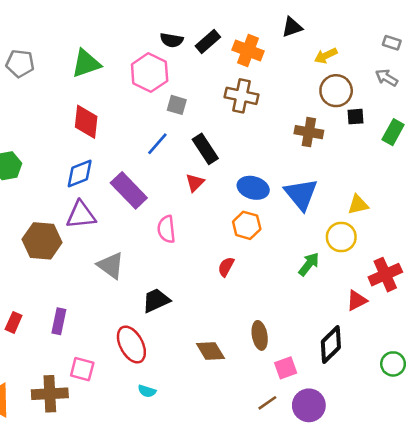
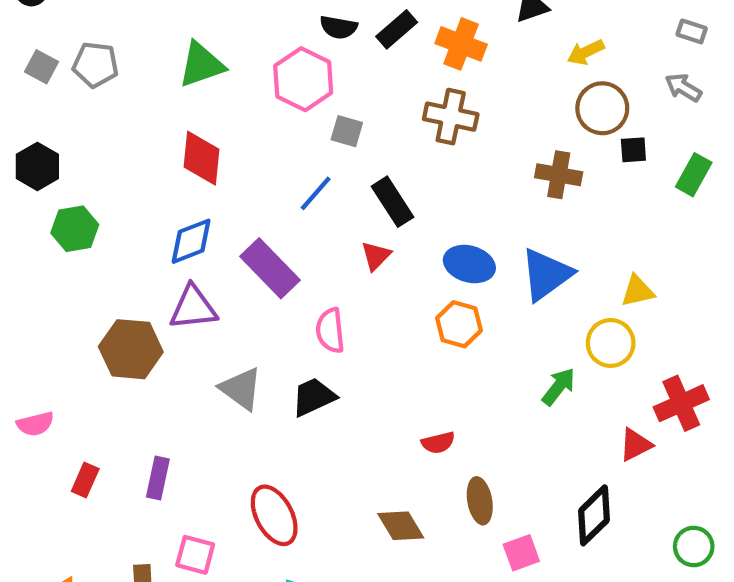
blue triangle: (301, 194) -> (546, 274), turned 33
red semicircle: (226, 267) -> (438, 443), moved, turned -132
black trapezoid: (156, 300) -> (314, 397), moved

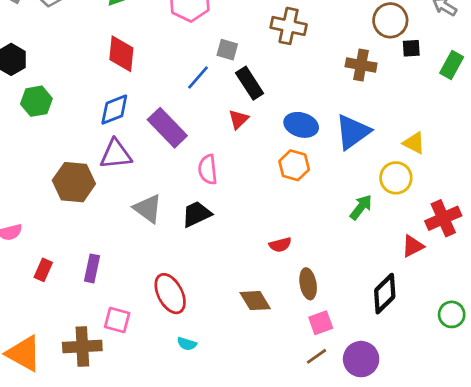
gray square: (347, 131) -> (227, 50), moved
yellow triangle: (638, 291) -> (414, 143), turned 40
pink square: (521, 553) -> (321, 323), moved

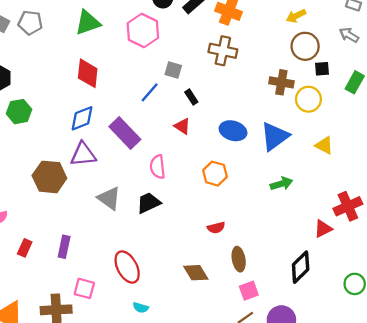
black rectangle: (250, 83) -> (191, 97), size x0.6
red triangle: (238, 119) -> (182, 126), turned -42
orange hexagon: (294, 165) -> (215, 174), moved
yellow circle: (396, 178) -> (308, 99), moved
green arrow: (361, 207) -> (281, 184), moved, turned 35

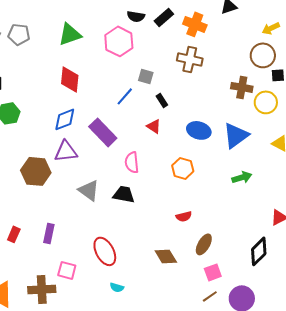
yellow arrow: (296, 16) -> (271, 28), moved
black trapezoid: (149, 203) -> (124, 194), turned 35
brown ellipse: (239, 259) -> (204, 244), turned 40

